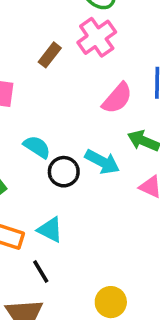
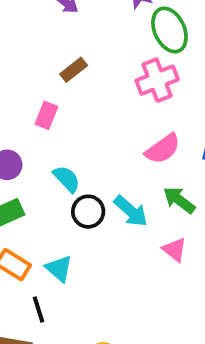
brown rectangle: (50, 55) -> (74, 70), moved

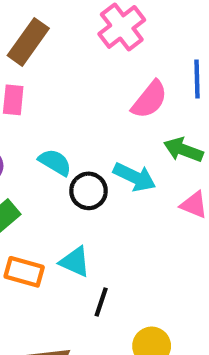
brown rectangle: (74, 70) -> (28, 42), size x1.5
black line: (38, 310) -> (101, 302), moved, turned 52

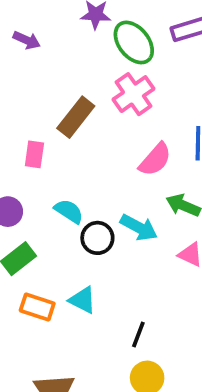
brown rectangle: (28, 42) -> (76, 117), moved
black line: (101, 302) -> (138, 334), moved

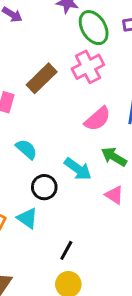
black circle: (97, 238) -> (44, 187), moved

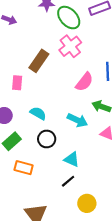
black circle: (44, 187) -> (47, 139), moved
cyan triangle: (27, 218) -> (72, 159), moved
black line: (66, 250) -> (68, 181), moved, turned 32

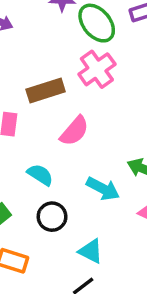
brown rectangle: (39, 61) -> (46, 90), turned 35
pink semicircle: (84, 82) -> (74, 131), moved

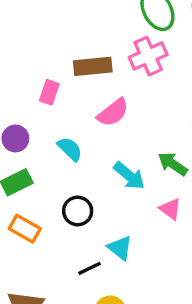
black circle: (52, 217) -> (78, 211), moved
cyan triangle: (91, 251) -> (120, 248), moved

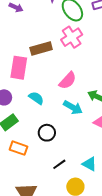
pink rectangle: (49, 92) -> (19, 68), size x1.6
pink semicircle: (113, 113) -> (68, 81), moved
cyan triangle: (120, 248) -> (89, 164), moved

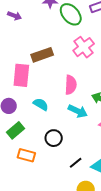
pink cross: (72, 37) -> (84, 47), moved
pink semicircle: (68, 81) -> (71, 85), turned -36
black line: (59, 164) -> (76, 163), moved

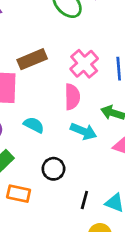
pink cross: (84, 47) -> (84, 64), moved
black line: (76, 163) -> (84, 200), turned -32

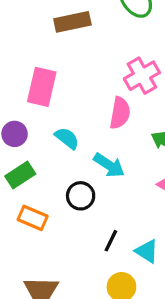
brown rectangle: (32, 59) -> (72, 22), moved
cyan arrow: (84, 131) -> (109, 165), moved

